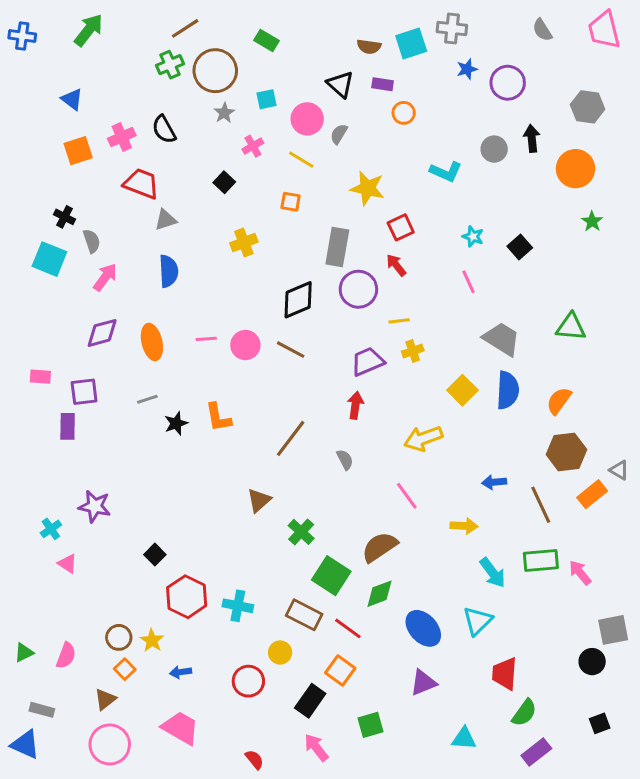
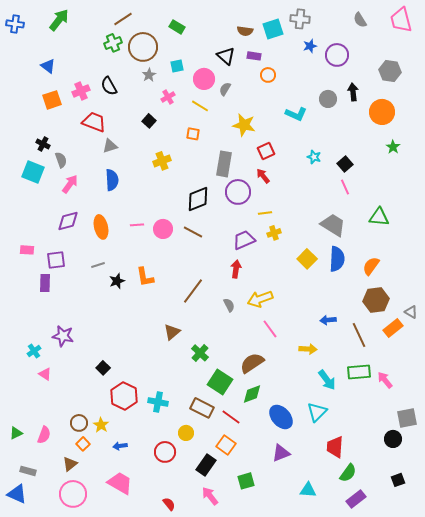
pink line: (468, 282) -> (345, 187), moved
yellow arrow: (423, 438) -> (260, 299), moved

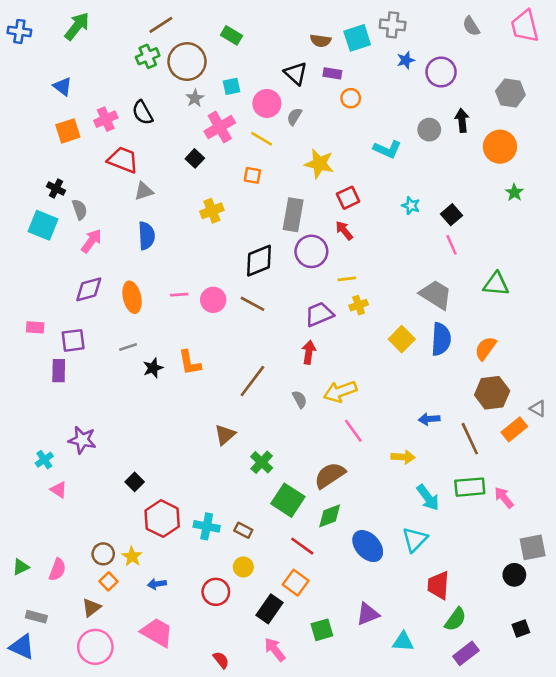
pink cross: (168, 97) -> (220, 127), size x1.6
brown rectangle: (202, 408) -> (243, 530), moved, size x0.6
purple triangle: (281, 453) -> (368, 614), moved

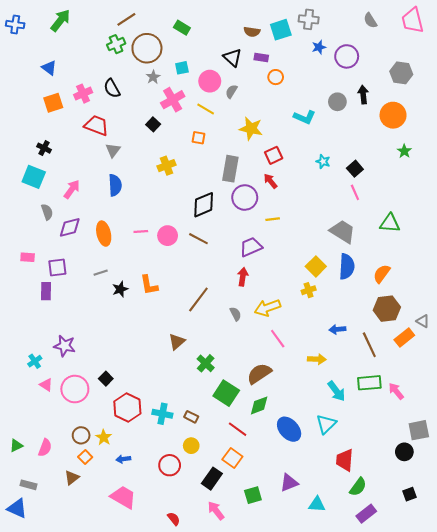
gray triangle: (144, 191) -> (113, 150), turned -35
gray semicircle: (80, 209) -> (47, 212), moved
yellow cross: (359, 305) -> (309, 290), moved
pink circle: (95, 647) -> (75, 389), moved

